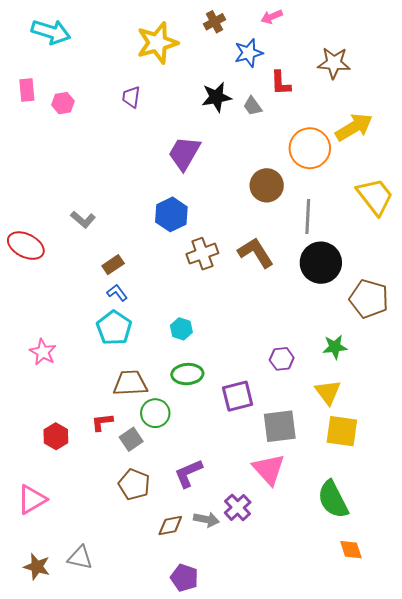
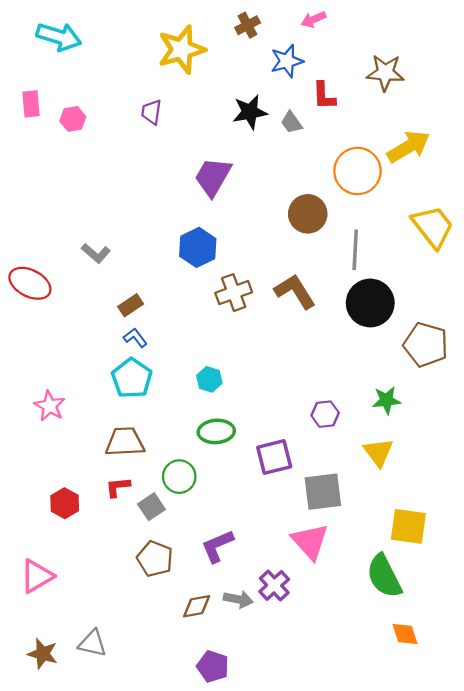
brown trapezoid: (130, 383) -> (125, 442), moved
yellow square: (342, 431) -> (408, 526), moved

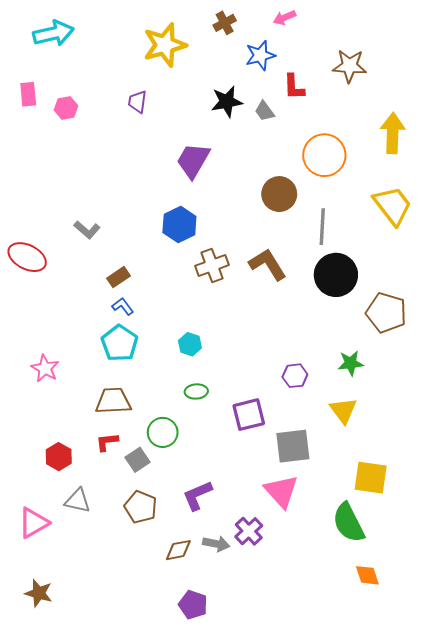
cyan arrow: (59, 37) -> (53, 33), turned -30
yellow arrow: (408, 147) -> (393, 133), moved, turned -57
green ellipse: (216, 431) -> (196, 391), size x0.7
gray triangle: (92, 643) -> (78, 501), moved

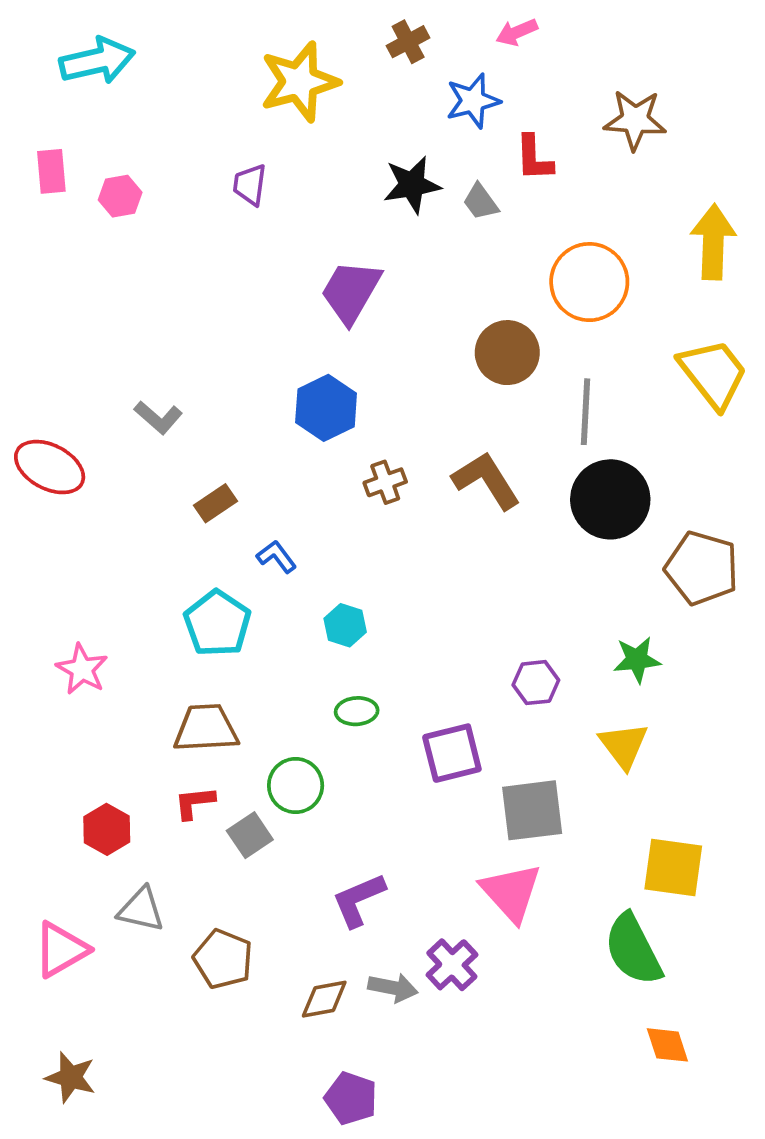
brown cross: (212, 265) -> (385, 482), size x0.7
blue L-shape: (123, 306) -> (276, 557), moved
brown pentagon: (141, 507) -> (223, 959), moved

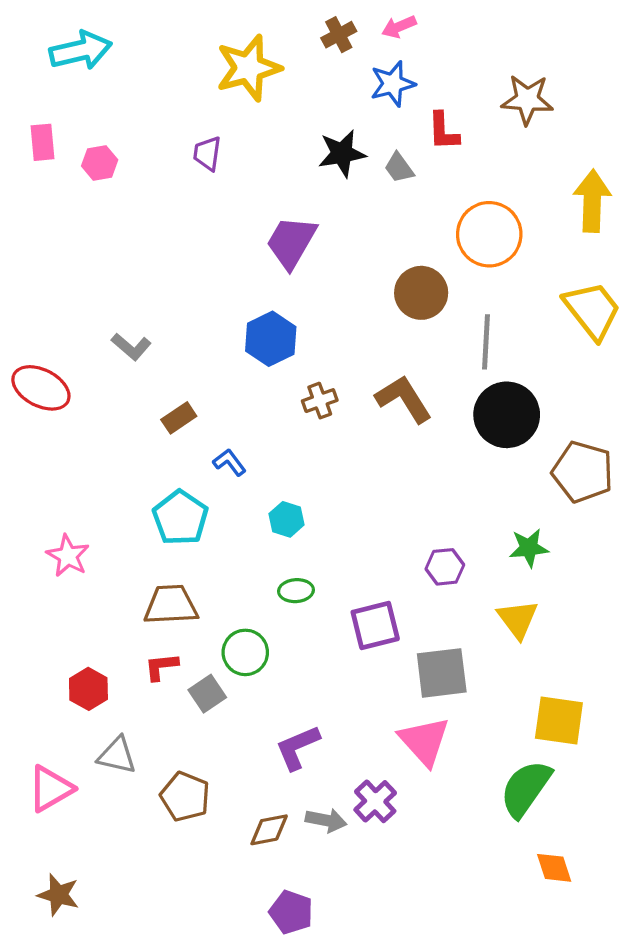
pink arrow: (517, 32) -> (399, 27), moved
green semicircle: (633, 950) -> (526, 789), turned 62

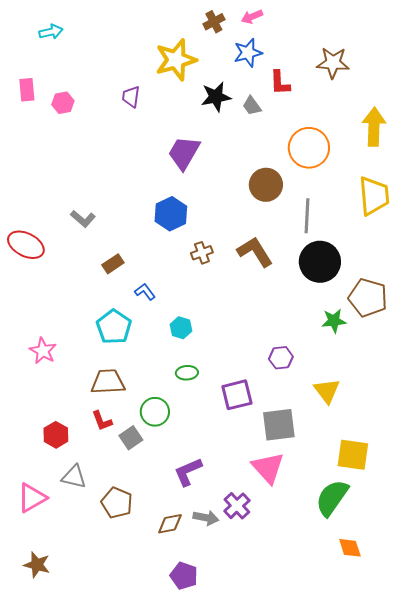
cyan arrow: (81, 50) -> (51, 32), size x0.6
yellow star: (248, 68) -> (176, 60), moved
yellow trapezoid: (592, 310) -> (374, 196), turned 33
green star: (529, 548) -> (334, 321), moved
red L-shape: (161, 667) -> (102, 421), turned -105

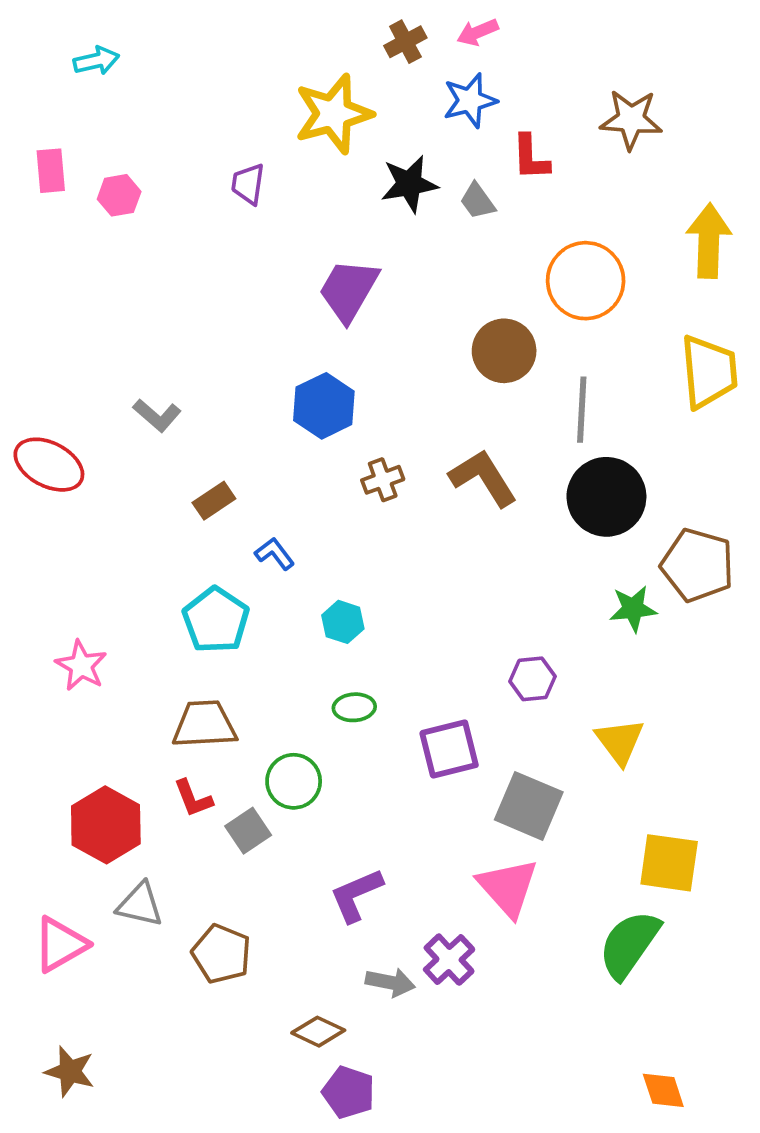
gray square: (279, 425) -> (529, 806), turned 30
red hexagon: (56, 435) -> (106, 825), size x1.5
brown diamond: (170, 524) -> (318, 1032), moved, turned 36
orange diamond: (350, 548) -> (663, 1090), moved

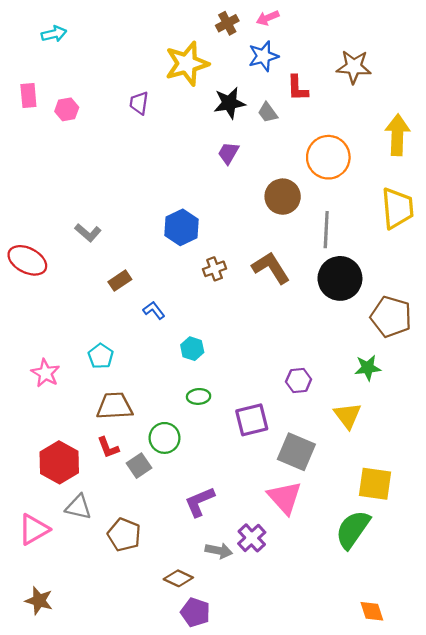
purple trapezoid: (349, 290) -> (228, 153), moved, size x0.6
green star: (633, 609) -> (368, 368), moved
cyan pentagon: (216, 620) -> (101, 356), moved, size x0.7

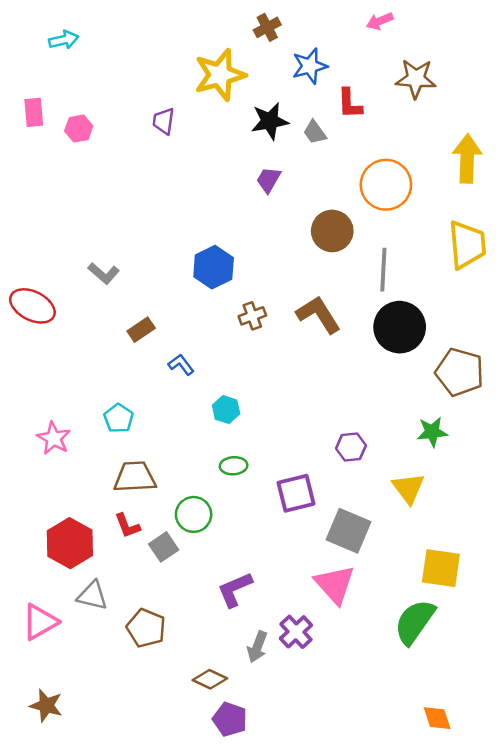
pink arrow: (268, 18) -> (380, 21), moved
gray arrow: (219, 551) -> (257, 647), turned 100

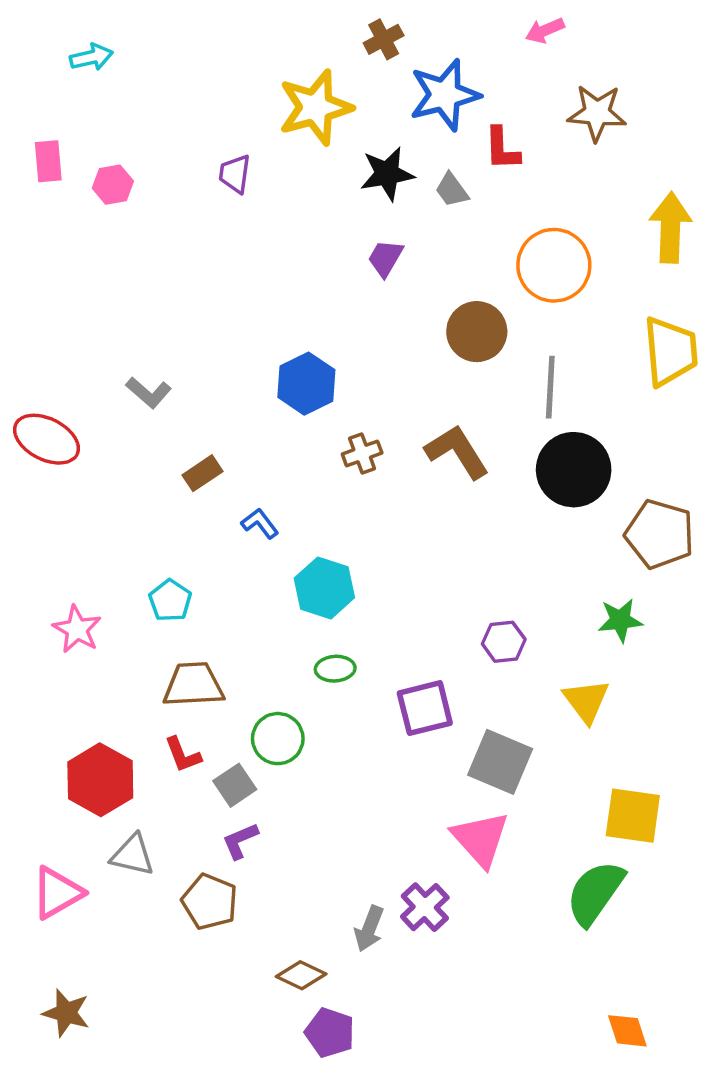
blue star: (310, 66) -> (445, 95), size x1.4
cyan hexagon: (226, 410) -> (324, 588), size x1.5
purple L-shape: (235, 589) -> (240, 841), moved, size x0.7

